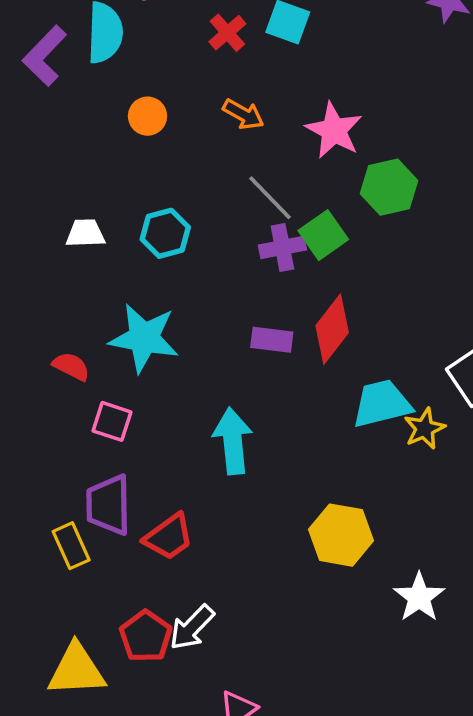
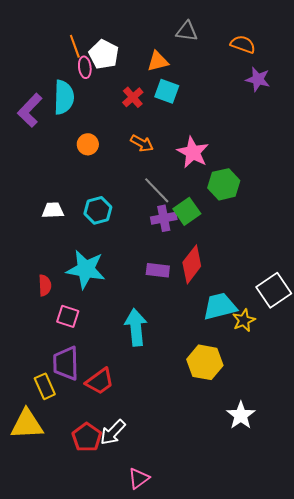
red semicircle: (71, 366) -> (45, 285), turned 60
yellow hexagon: (341, 535) -> (205, 362), moved
yellow triangle: (77, 670) -> (27, 424), moved

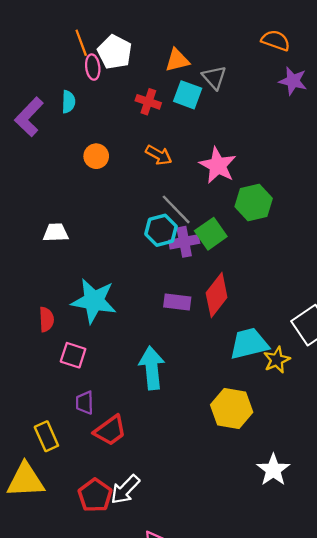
gray triangle: (187, 31) -> (214, 77), moved, turned 40
cyan semicircle: (64, 97) -> (68, 102), size x0.6
red cross: (133, 97) -> (148, 102), turned -30
cyan hexagon: (98, 210) -> (161, 230), moved
purple trapezoid: (66, 363) -> (85, 403), moved, size x0.6

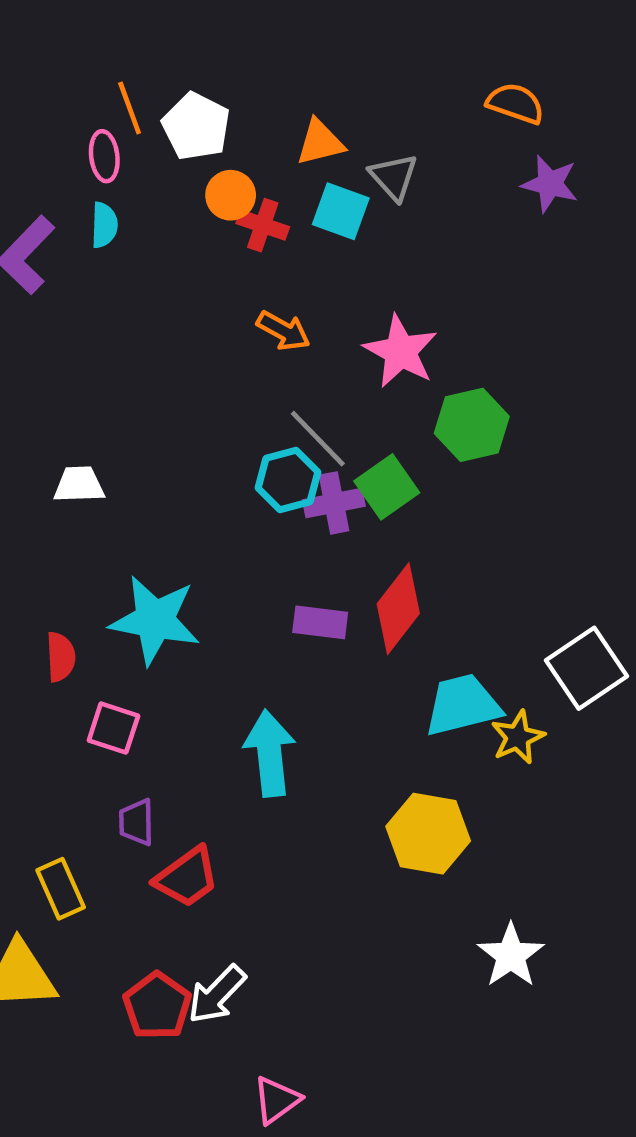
pink ellipse: (93, 67) -> (104, 156), moved
orange circle: (96, 156) -> (231, 195), moved

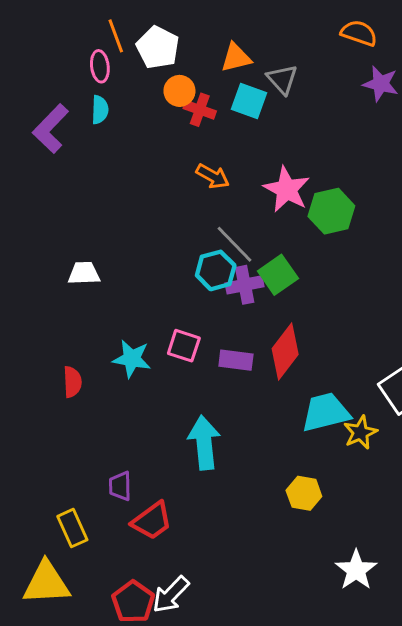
green hexagon: (472, 425) -> (331, 211), moved
cyan star: (155, 620) -> (132, 359), size x0.7
pink square: (113, 728) -> (184, 346), moved
yellow hexagon: (428, 834) -> (304, 493), size x0.7

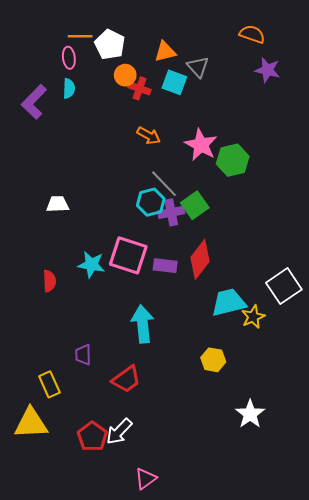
orange line: (116, 36) -> (80, 36), turned -70
pink square: (184, 346) -> (128, 255), size x1.6
red trapezoid: (152, 521) -> (126, 379), moved

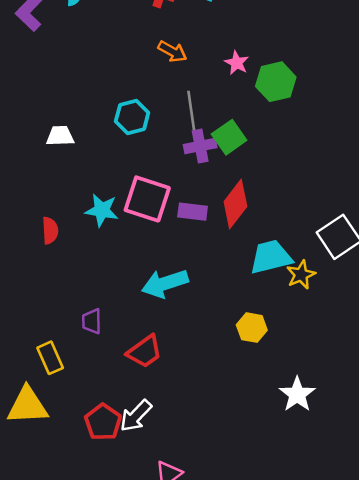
pink star: (201, 145) -> (237, 63), size x0.6
gray line: (164, 184) -> (191, 111), turned 36
cyan hexagon: (151, 202) -> (132, 117), moved
cyan arrow: (143, 324) -> (165, 283), turned -102

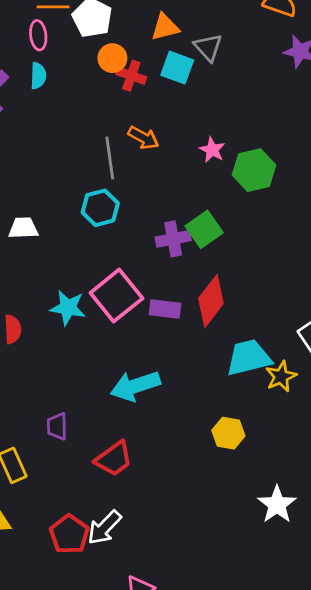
gray line: (191, 111) -> (110, 158), moved
pink square: (147, 199) -> (116, 296), turned 33

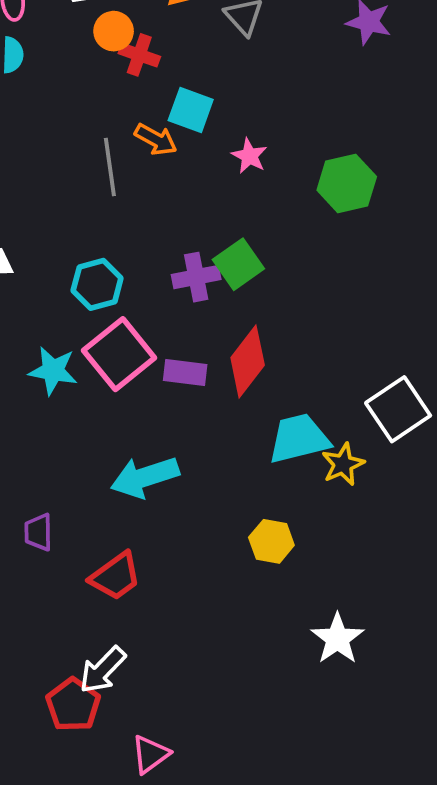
cyan square: (177, 68) -> (191, 110), moved
green hexagon: (254, 170) -> (347, 183), moved
cyan hexagon: (100, 208) -> (97, 284), moved
red pentagon: (69, 534) -> (73, 705), moved

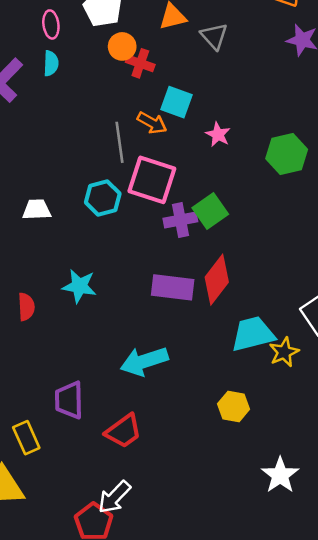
cyan hexagon: (97, 284) -> (103, 198), moved
pink square: (119, 354) -> (152, 180), moved, turned -33
purple rectangle: (185, 372) -> (173, 287), size x1.4
purple trapezoid: (38, 532) -> (69, 400), size x1.4

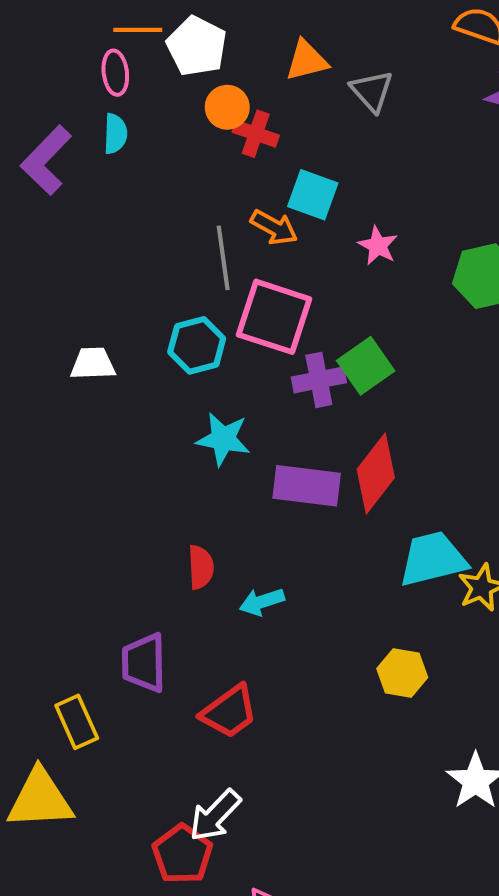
cyan star: (79, 286) -> (223, 439), moved
red semicircle: (26, 307) -> (201, 567), moved
cyan arrow: (144, 361) -> (262, 602), size x0.6

